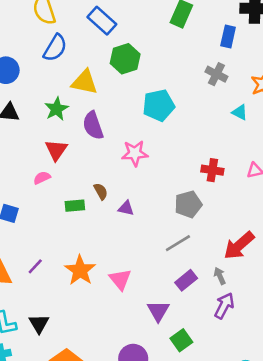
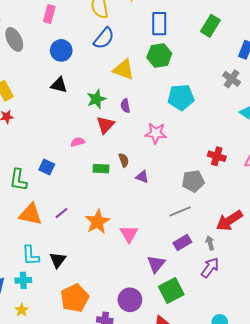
blue rectangle: (102, 21) -> (159, 24), moved, turned 40
green star: (57, 109) -> (96, 99), moved
purple semicircle: (93, 126) -> (125, 106), size x0.6
red triangle: (56, 150) -> (105, 125), moved
green square: (181, 340) -> (171, 291), size x1.4

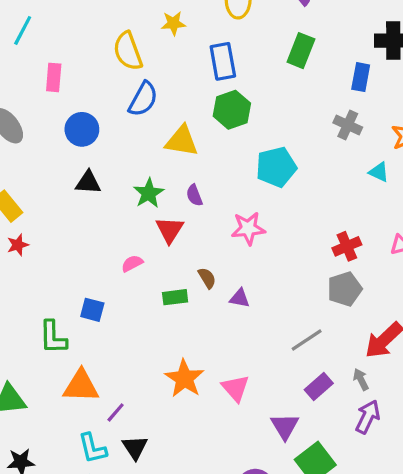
red cross: (217, 156) -> (347, 246), turned -30
gray pentagon: (193, 181) -> (345, 289), moved
purple line: (62, 213) -> (116, 412), moved

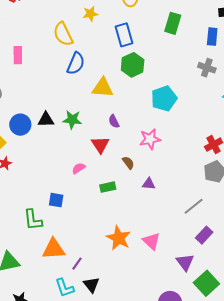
blue circle: (82, 129) -> (20, 125), moved
green star: (149, 193) -> (72, 120), moved, turned -30
brown semicircle: (207, 278) -> (128, 163), moved

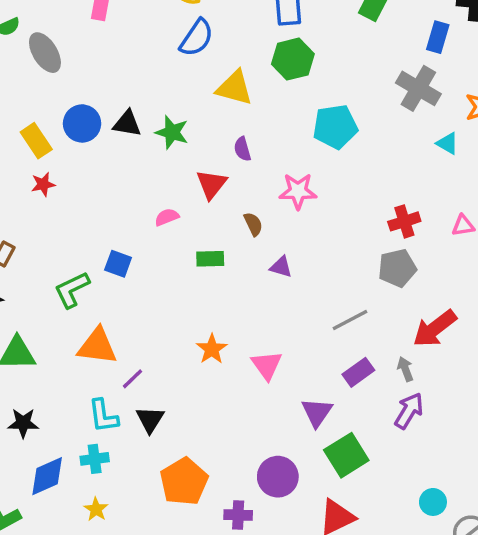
gray cross: (207, 68) -> (418, 88), size x1.4
green L-shape: (33, 220) -> (72, 290), turned 60
orange star: (119, 238) -> (212, 349), size x0.7

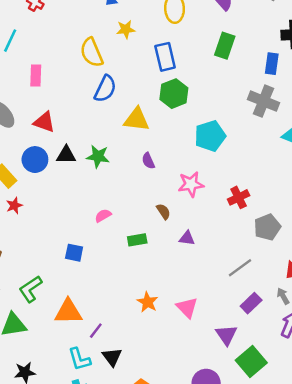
red triangle: (211, 184) -> (44, 122), moved, turned -40
red cross: (404, 221) -> (239, 197), moved
green L-shape: (72, 290) -> (31, 289), moved

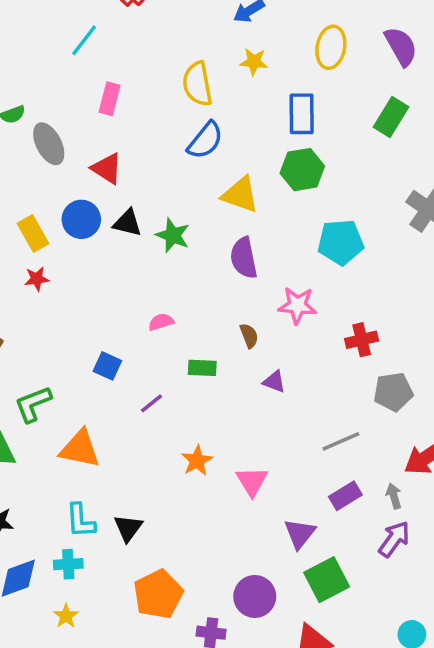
purple semicircle: (148, 161) -> (244, 258), size x1.6
purple line: (96, 331) -> (151, 403), moved

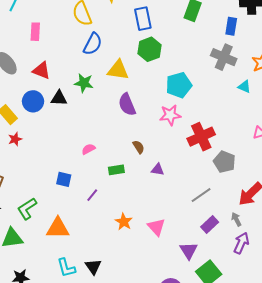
green star: (173, 235) -> (84, 83), moved
pink star: (297, 305) -> (170, 115), moved
red cross: (362, 340) -> (201, 137), size x1.5
gray pentagon: (393, 392) -> (224, 162), turned -30

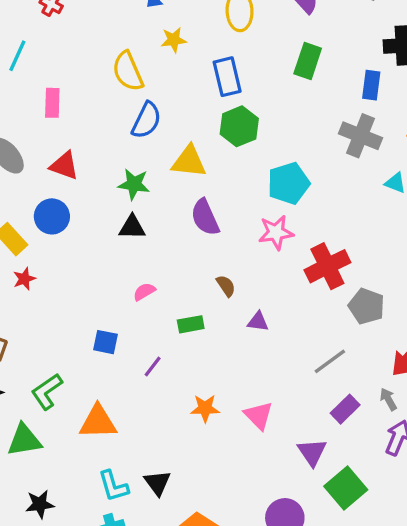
black triangle: (59, 98) -> (132, 227), moved
orange star: (124, 222) -> (205, 408), turned -30

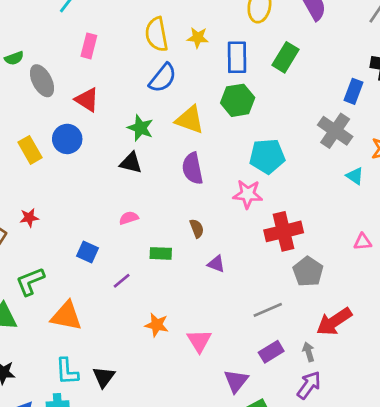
yellow star: (174, 40) -> (198, 38), moved
green rectangle: (308, 61) -> (285, 57), moved
red star: (24, 279) -> (29, 218), moved

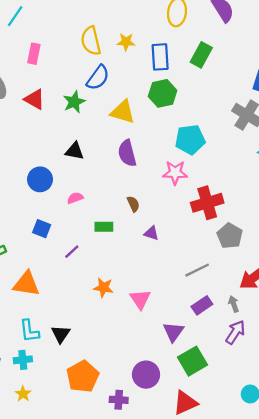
green star: (140, 128) -> (74, 102), moved, turned 30
blue circle: (67, 139) -> (40, 179), moved

